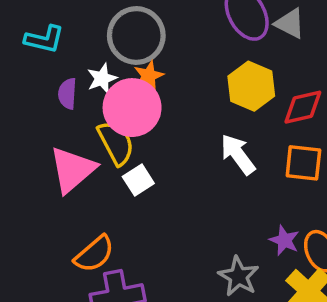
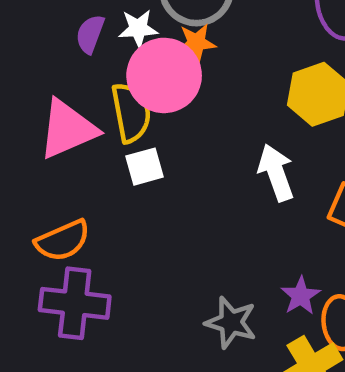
gray star: (239, 276) -> (231, 322), turned -30

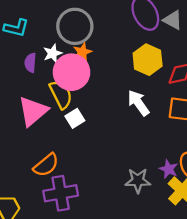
purple star: (301, 296) -> (169, 169), moved

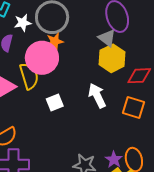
gray triangle: (173, 20) -> (107, 38), moved
white star: (53, 53) -> (23, 23), moved
white square: (75, 118) -> (55, 102), moved

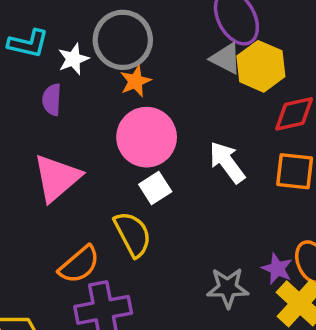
pink circle: (42, 58) -> (147, 137), moved
yellow hexagon: (112, 58) -> (261, 66), moved
yellow semicircle: (29, 76) -> (133, 234), moved

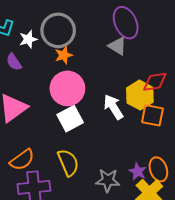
yellow hexagon: (261, 66) -> (140, 95), moved
purple semicircle: (52, 100) -> (14, 62), turned -42
white square: (155, 188) -> (70, 119), size x1.4
yellow semicircle: (133, 234) -> (68, 163), moved

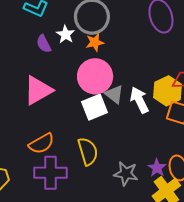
white star: (28, 39) -> (65, 34), moved, turned -30
gray triangle: (117, 46) -> (114, 94), moved

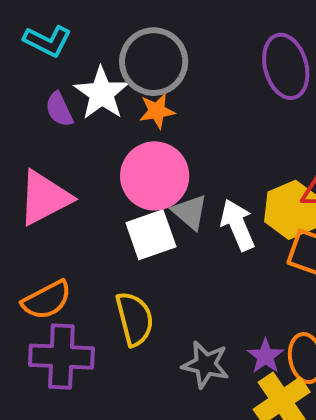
white star: (65, 34) -> (102, 93), size x1.5

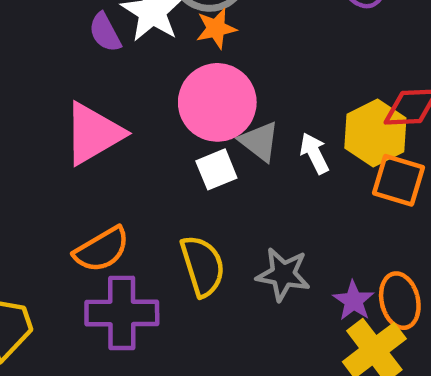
white arrow: (238, 225) -> (314, 153), size x0.7
white square: (151, 235) -> (216, 169), size x0.7
gray star: (206, 365) -> (283, 274), moved

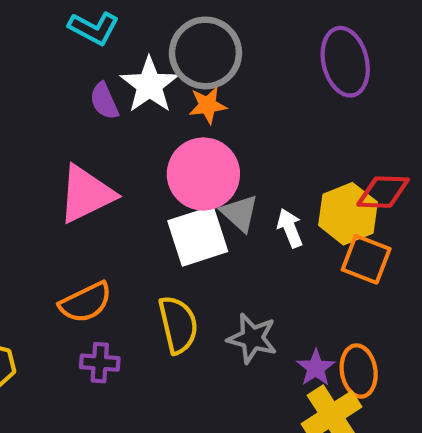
white square: (216, 169) -> (198, 236), size x1.6
purple cross: (122, 313) -> (100, 363), size x0.6

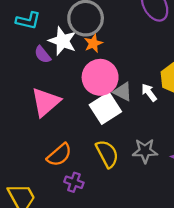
purple cross: (100, 363) -> (74, 182), turned 30

